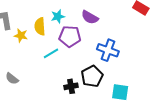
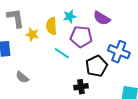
cyan line: (51, 53) -> (62, 53), turned 63
black pentagon: (92, 76) -> (96, 66), moved

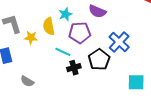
blue cross: (119, 52) -> (119, 42), turned 30
black cross: (81, 87) -> (74, 68), moved

